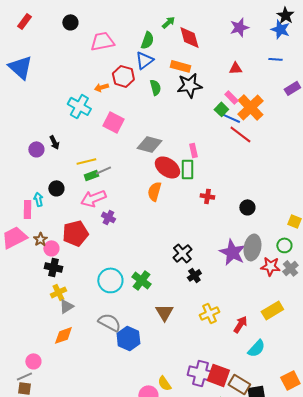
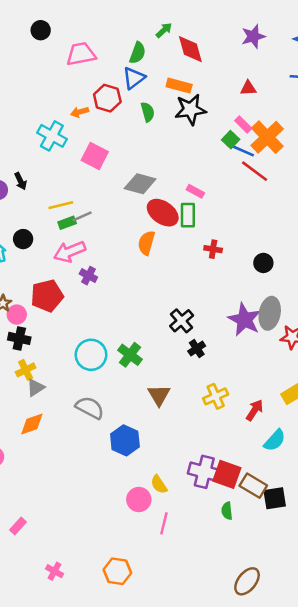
pink rectangle: (193, 150) -> (195, 191), turned -48
blue hexagon: (128, 338) -> (125, 440), moved

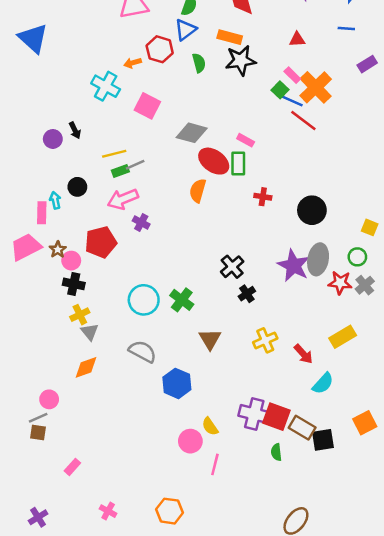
black circle: (263, 263) -> (312, 210), size x1.5
gray triangle: (36, 388) -> (90, 332), turned -36
red arrow: (255, 410) -> (303, 354), turned 105

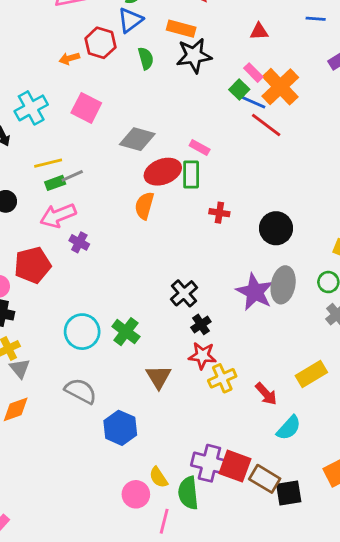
cyan cross: (106, 86) -> (31, 108), moved, turned 32
red ellipse: (214, 161) -> (163, 172), turned -56
red star: (340, 283) -> (202, 356), moved
green semicircle: (276, 452) -> (188, 493), moved, size x1.6

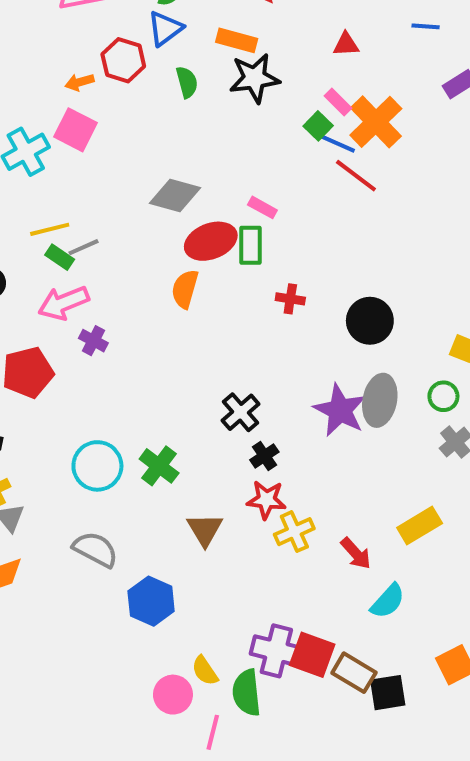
pink square: (86, 108) -> (76, 130), moved
green rectangle: (55, 183) -> (60, 257), turned 54

